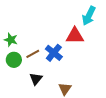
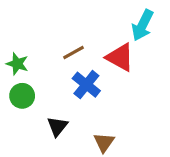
red triangle: (75, 36) -> (120, 57), turned 30
brown line: (33, 54) -> (73, 52), moved

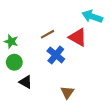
cyan arrow: (142, 25) -> (92, 16), turned 84
black triangle: (57, 126) -> (26, 82), moved, turned -40

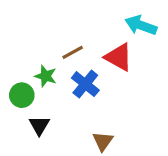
green star: (11, 41) -> (46, 76), moved
black triangle: (26, 82) -> (39, 125), turned 32

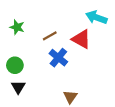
green star: (46, 76) -> (17, 27), moved
black triangle: (39, 125) -> (18, 87), moved

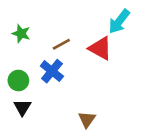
cyan arrow: (96, 17) -> (119, 21), turned -72
blue cross: (58, 58) -> (52, 71), moved

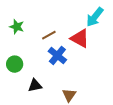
blue cross: (52, 71) -> (57, 55), moved
black triangle: (22, 107) -> (35, 85), moved, turned 48

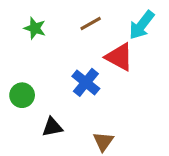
green star: (17, 27) -> (35, 28), moved
brown line: (49, 35) -> (91, 23), moved

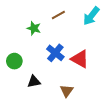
green star: (35, 28) -> (34, 28), moved
red triangle: (119, 57) -> (80, 59), moved

